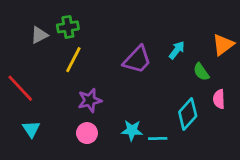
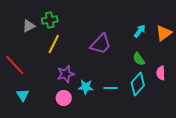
cyan arrow: (177, 50) -> (140, 31), moved
green semicircle: (201, 72) -> (139, 59), moved
cyan star: (132, 130) -> (86, 87), moved
cyan line: (158, 138) -> (111, 88), moved

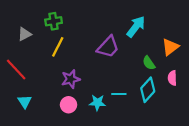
gray triangle: (29, 26) -> (25, 34), moved
cyan arrow: (140, 31) -> (136, 27), moved, size x1.5
orange triangle: (164, 33) -> (170, 47), moved
cyan star: (86, 87) -> (97, 103), moved

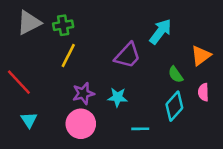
gray triangle: (25, 34) -> (29, 23), moved, size x1.5
cyan line: (119, 94) -> (140, 129), moved
cyan star: (97, 103) -> (117, 97), moved
pink circle: (69, 105) -> (81, 124), size x1.5

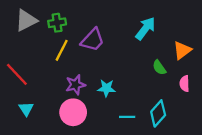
purple trapezoid: (128, 56) -> (93, 40), moved
cyan diamond: (174, 106) -> (158, 113), moved

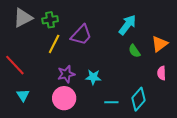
green semicircle: (159, 68) -> (134, 51), moved

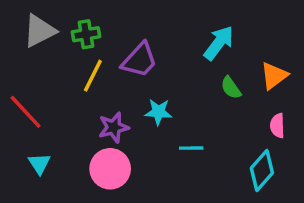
cyan star: (93, 77) -> (158, 112), moved
cyan diamond: (138, 99) -> (262, 170), moved
cyan line: (111, 102) -> (191, 148), moved

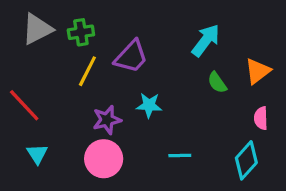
cyan line: (191, 148) -> (180, 155), moved

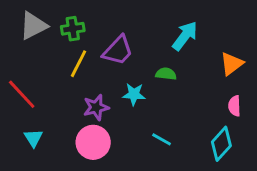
green semicircle: (217, 83) -> (166, 74), moved, turned 132
cyan line: (180, 155) -> (162, 139), turned 30

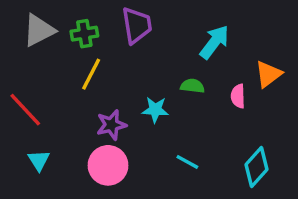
purple trapezoid: (118, 51) -> (137, 25), moved, turned -52
pink semicircle: (234, 106) -> (238, 96), moved

